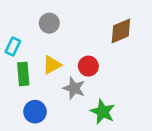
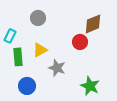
red circle: (88, 66) -> (80, 42), moved
green star: (103, 112) -> (90, 86), moved

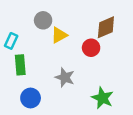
yellow triangle: (40, 50) -> (59, 35), moved

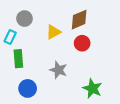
gray circle: (43, 20) -> (25, 19), moved
brown diamond: (106, 27) -> (79, 20), moved

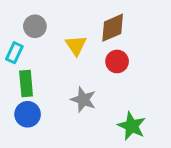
yellow triangle: (53, 32) -> (76, 45), turned -35
blue circle: (28, 88) -> (28, 114), moved

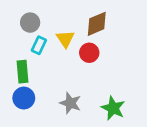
cyan rectangle: (14, 53) -> (39, 45), moved
red circle: (117, 61) -> (89, 53), moved
gray star: (83, 100) -> (70, 103), moved

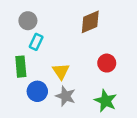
yellow triangle: (65, 39) -> (61, 71), moved
red circle: (89, 53) -> (107, 63), moved
blue circle: (24, 98) -> (37, 91), moved

